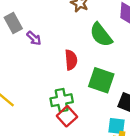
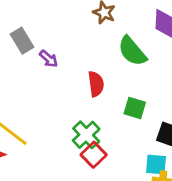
green square: (101, 80) -> (135, 108), size x0.7
green cross: (62, 100) -> (86, 135), turned -30

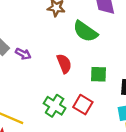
green cross: (86, 135) -> (55, 106), moved
red square: (94, 155) -> (83, 105), moved

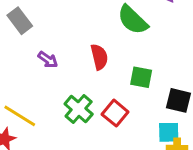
purple arrow: (23, 54) -> (48, 60), moved

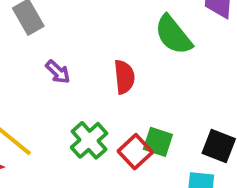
green square: (141, 77) -> (158, 142), moved

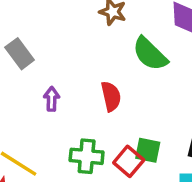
purple arrow: (58, 72) -> (52, 99), turned -125
green cross: (89, 140) -> (87, 156), turned -36

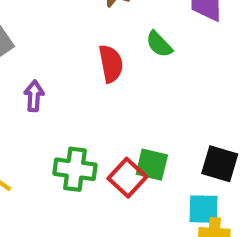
green semicircle: (150, 54) -> (159, 44), size x0.6
red semicircle: (111, 96) -> (111, 64), moved

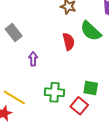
green semicircle: (159, 44) -> (91, 31), size x1.6
red square: (127, 178) -> (79, 106), moved

